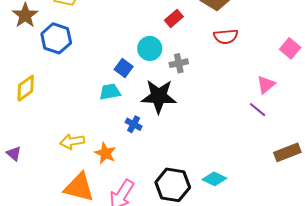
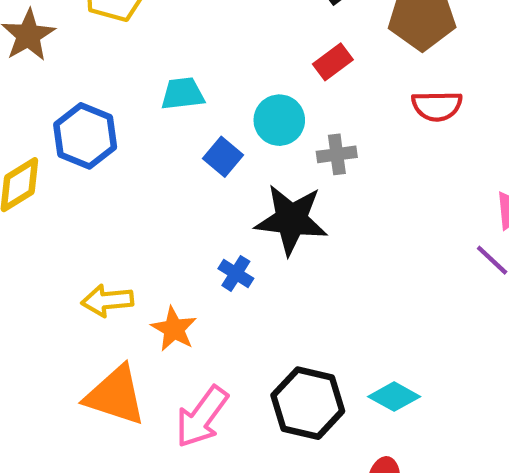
blue hexagon: (56, 38) -> (85, 136), moved
cyan trapezoid: (110, 92) -> (183, 94), moved

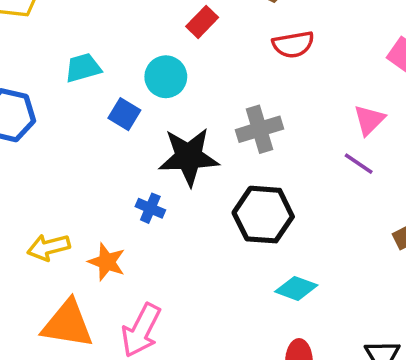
gray cross: (337, 154) -> (259, 129), moved, size x1.4
black hexagon: (308, 403) -> (263, 215), moved

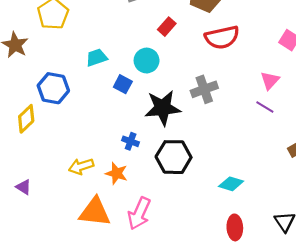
red semicircle: (293, 44) -> (222, 37), size x1.4
blue cross: (150, 208) -> (131, 141), moved
black hexagon: (263, 215) -> (174, 157), moved

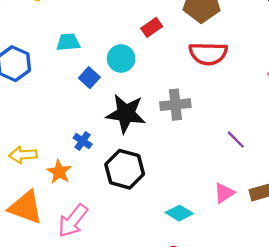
pink triangle: (270, 80) -> (224, 193), moved

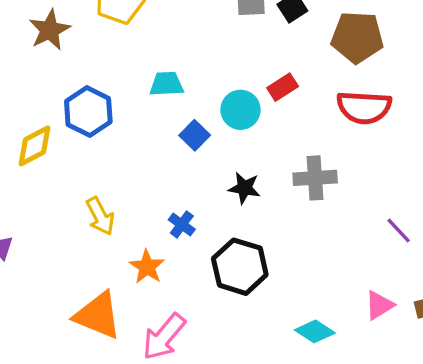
red rectangle: (152, 27) -> (283, 87), moved
black star: (126, 114) -> (244, 188), size x0.6
yellow arrow: (23, 155) -> (100, 216), moved, turned -116

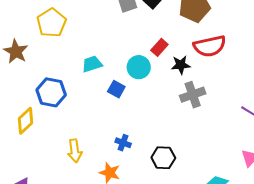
black star: (244, 188) -> (181, 65), moved
yellow arrow: (100, 216) -> (75, 151), turned 35
black hexagon: (240, 267) -> (163, 158), size x0.7

